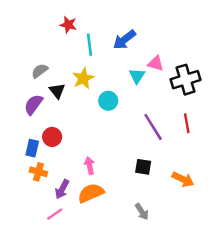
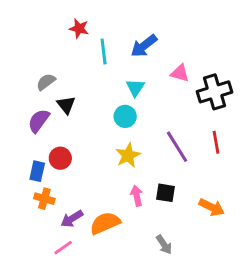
cyan triangle: (137, 76) -> (135, 88), moved
yellow star: (83, 78) -> (128, 155), moved
pink arrow: (90, 166) -> (137, 196), moved
purple arrow: (62, 189) -> (72, 219), turned 30

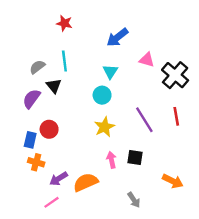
cyan line: (104, 52) -> (64, 61), moved
black cross: (215, 92) -> (175, 75), turned -32
orange arrow: (212, 207) -> (173, 181), moved

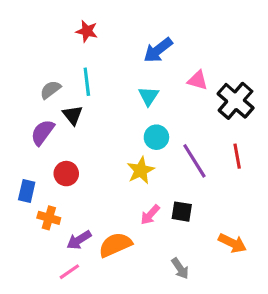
cyan circle: (102, 95) -> (156, 137), moved
blue rectangle: (30, 140) -> (27, 191), moved
pink arrow: (111, 160) -> (150, 215), turned -126

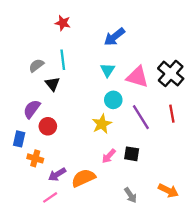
pink triangle: (198, 80) -> (137, 77), moved, size x1.5
purple semicircle: (43, 132) -> (32, 109), moved
orange arrow: (232, 243) -> (168, 191), moved

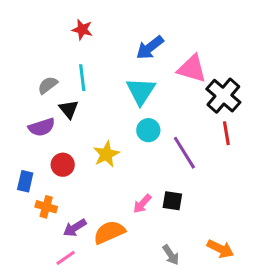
cyan triangle: (108, 70) -> (141, 91), size x1.5
pink triangle: (137, 77) -> (192, 69), moved
purple semicircle: (32, 109) -> (42, 127), moved, turned -144
red line: (172, 114) -> (226, 133), moved
yellow star: (102, 124) -> (106, 154), moved

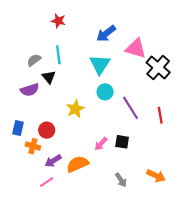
red line: (226, 133) -> (160, 115), moved
red circle: (63, 165) -> (47, 130), moved

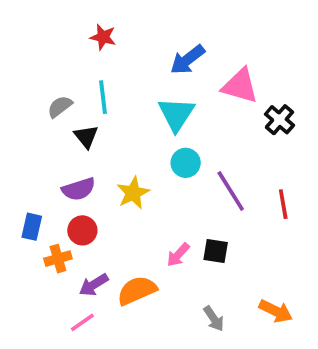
black cross: (158, 68) -> (279, 120), size x0.7
purple semicircle: (30, 90) -> (79, 189), moved
orange cross: (33, 146) -> (58, 259), turned -32

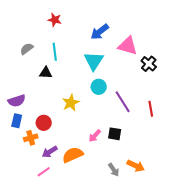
gray semicircle: (60, 107) -> (27, 49), moved
black triangle: (86, 137) -> (46, 73), turned -48
purple semicircle: (79, 189) -> (17, 101), moved
orange arrow: (276, 311) -> (136, 166), moved

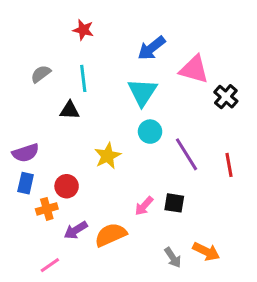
pink line: (44, 172) -> (50, 265), moved

